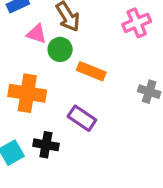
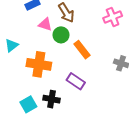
orange rectangle: (91, 71) -> (82, 50), turned 30

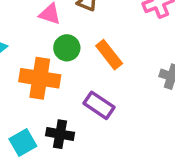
green circle: (61, 35) -> (67, 48), moved

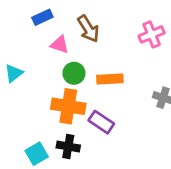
orange rectangle: (109, 55) -> (110, 79), turned -55
orange cross: (40, 78) -> (68, 106), moved

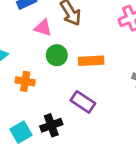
orange cross: (68, 106) -> (25, 81), moved, size x0.6
black cross: (68, 147) -> (51, 125), turned -30

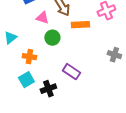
orange rectangle: (91, 61) -> (80, 25), moved
cyan square: (21, 132) -> (26, 80), moved

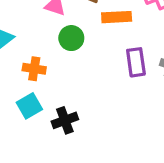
purple rectangle: (71, 72) -> (136, 62), moved, turned 48

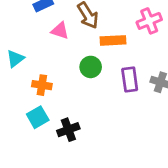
green circle: (71, 38) -> (91, 67), moved

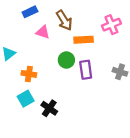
purple rectangle: (130, 79) -> (86, 70), moved
black cross: (68, 130) -> (49, 108), turned -35

